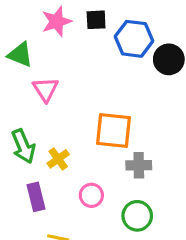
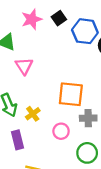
black square: (96, 20) -> (59, 18), turned -32
pink circle: (91, 195) -> (61, 131), moved

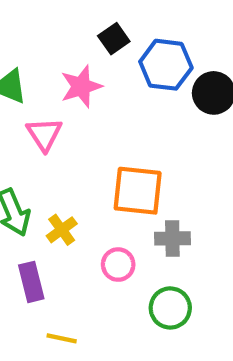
pink star: (32, 19) -> (81, 86), moved

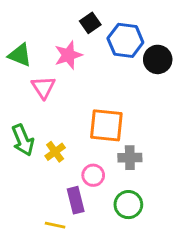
purple rectangle: (31, 282) -> (76, 200), moved

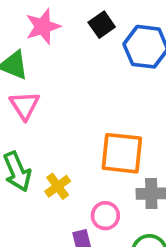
pink star: (68, 55) -> (43, 27), moved
pink triangle: (43, 87) -> (25, 105), moved

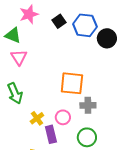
black square: (102, 25) -> (59, 21), moved
yellow cross: (58, 186) -> (37, 118), moved

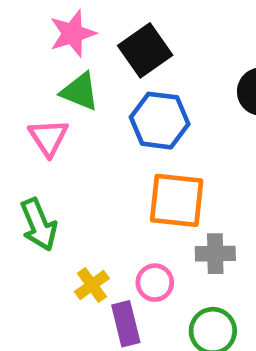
black square: (59, 21) -> (145, 50), size x1.5
blue hexagon: (85, 25) -> (160, 121), moved
green triangle: (13, 35) -> (80, 92), moved

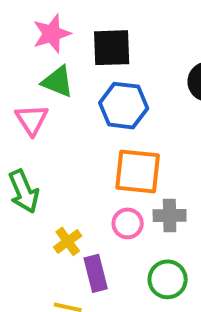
black square: (145, 50) -> (112, 48), turned 33
pink circle: (155, 283) -> (128, 223), moved

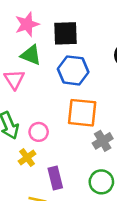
gray cross: (170, 215) -> (103, 141), turned -30
pink circle: (128, 223) -> (39, 132), moved
yellow cross: (68, 241) -> (27, 158), moved

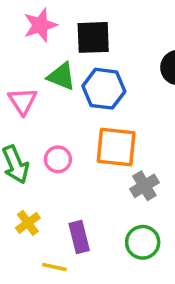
green triangle: (31, 55) -> (61, 76), moved
pink circle: (39, 132) -> (58, 159), moved
yellow cross: (27, 158) -> (28, 223), moved

